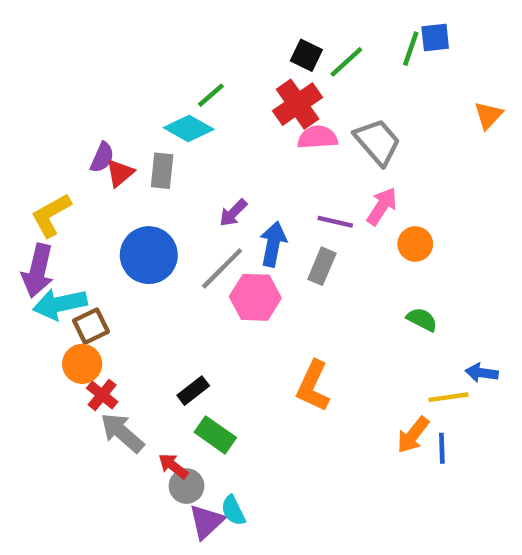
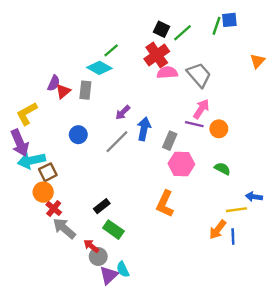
purple line: (335, 222) -> (194, 124), moved
blue circle: (149, 255) -> (78, 135), size x0.6
purple arrow: (38, 271) -> (20, 143), turned -36
pink hexagon: (255, 297) -> (181, 164), moved

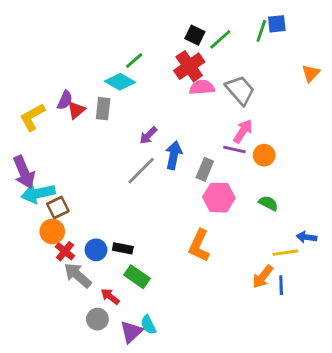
yellow L-shape: (27, 114) -> (32, 117), moved
blue circle: (78, 135) -> (96, 250), moved
black rectangle: (102, 206) -> (123, 248), turned 49
gray circle: (98, 256) -> (97, 319), moved

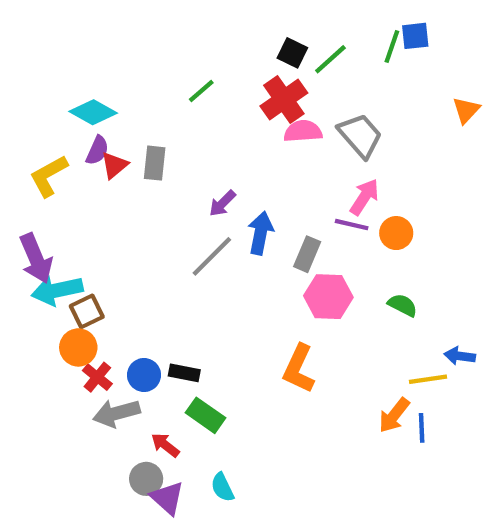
cyan diamond: (120, 82) -> (93, 112), moved
gray arrow: (78, 275) -> (116, 413), turned -56
purple triangle: (131, 332) -> (167, 498), moved, turned -35

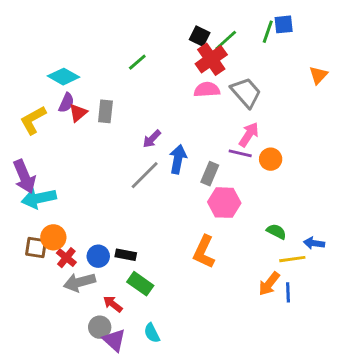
red cross: (284, 100) -> (211, 59), moved
green semicircle: (403, 305) -> (276, 232), moved
brown square: (87, 311) -> (36, 247), moved, turned 35

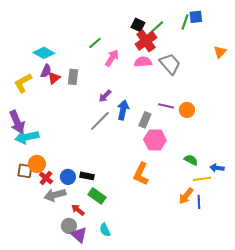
pink arrow: (249, 135) -> (112, 58), moved

